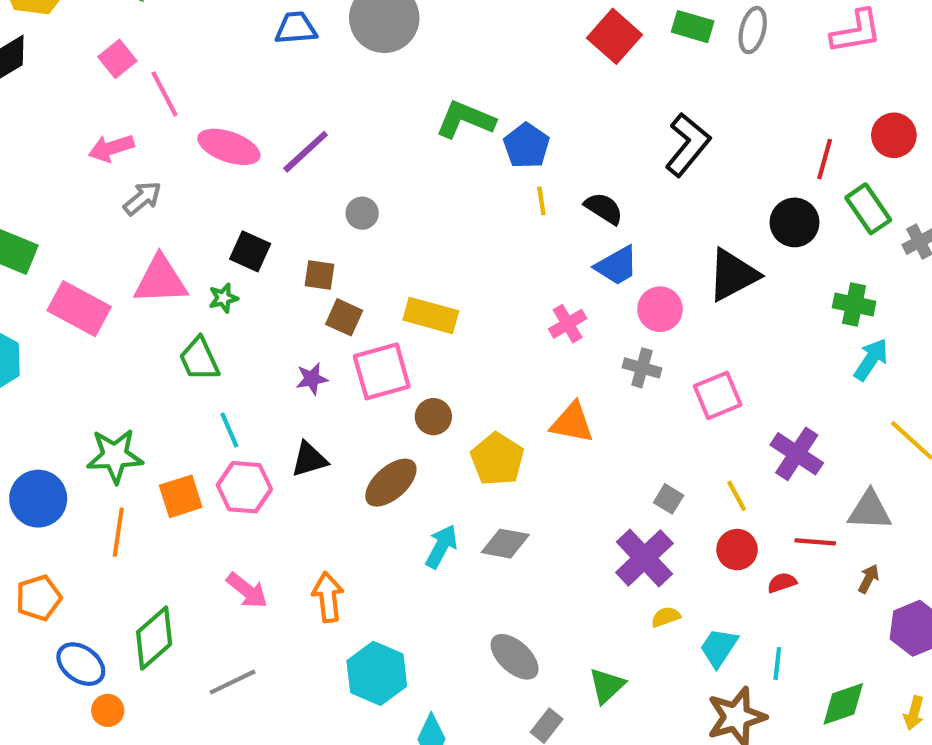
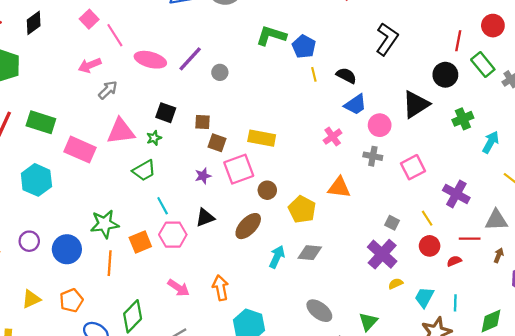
gray circle: (362, 213) -> (220, 72), moved
green cross: (854, 304) -> (463, 119), moved, turned -30
green trapezoid: (199, 359) -> (144, 170), turned -90

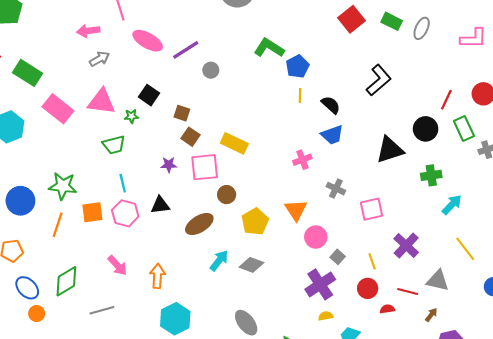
pink circle: (380, 125) -> (316, 237), moved
orange triangle: (339, 187) -> (296, 210), turned 35

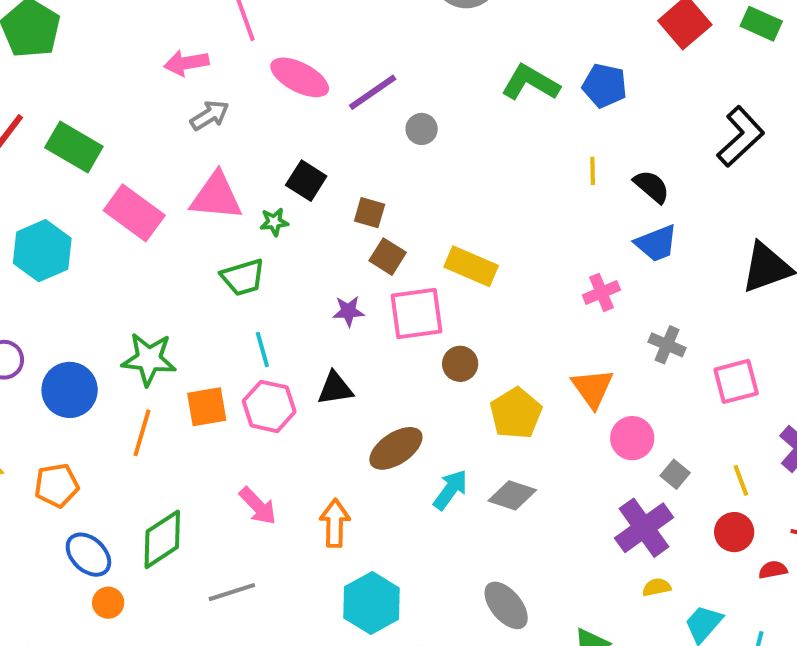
blue pentagon: (297, 67) -> (605, 86), moved, turned -30
brown ellipse: (199, 224) -> (396, 448), moved

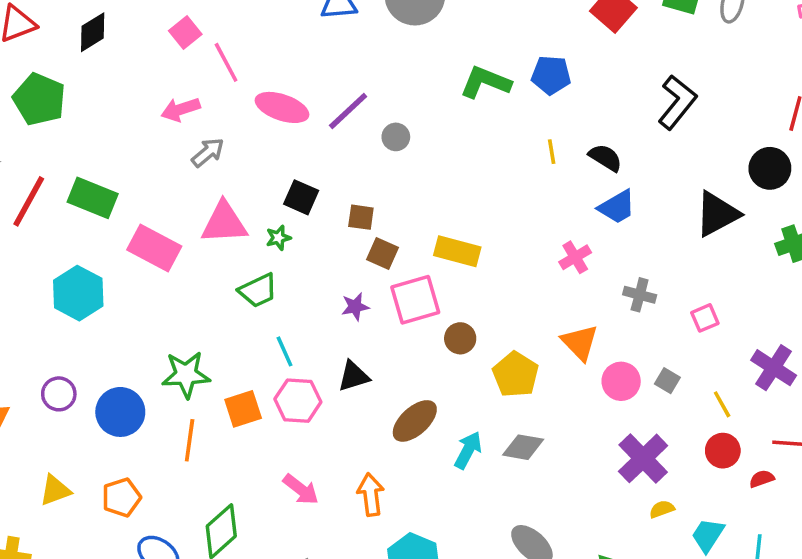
pink square: (736, 381) -> (705, 318), size x0.7
gray square: (675, 474) -> (667, 381), moved

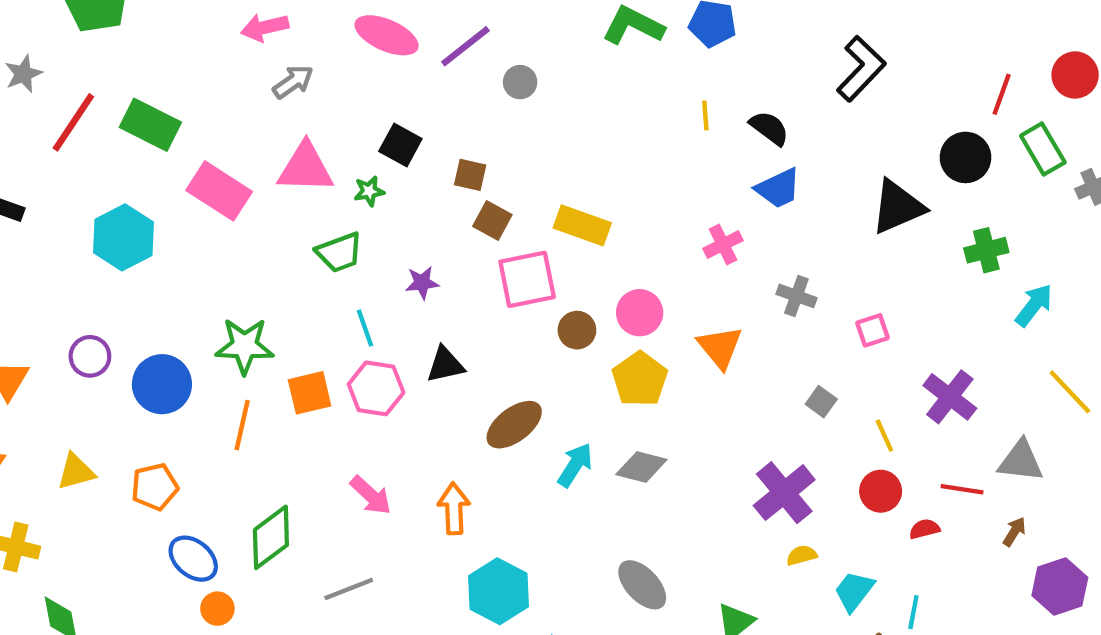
purple star: (355, 307) -> (422, 283), moved
pink circle: (621, 381) -> (640, 313), moved

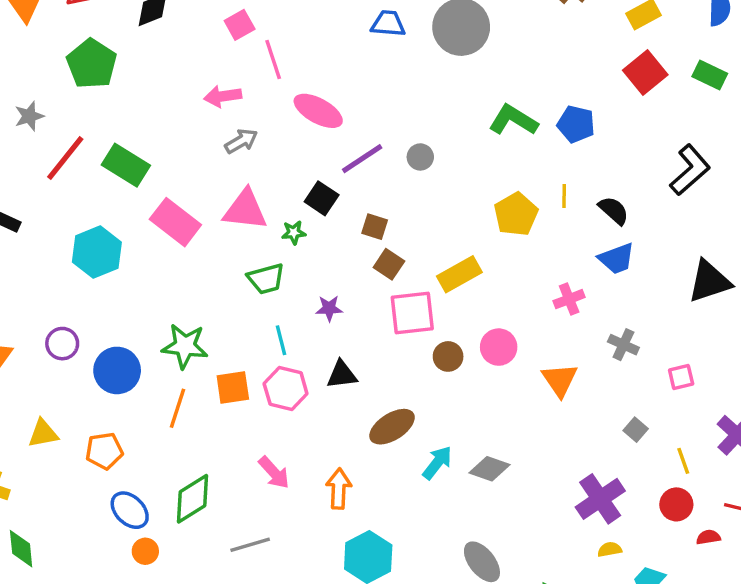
purple line: (465, 46) -> (362, 159), moved
yellow rectangle: (582, 225) -> (459, 274), turned -54
yellow pentagon: (640, 379) -> (516, 214), moved

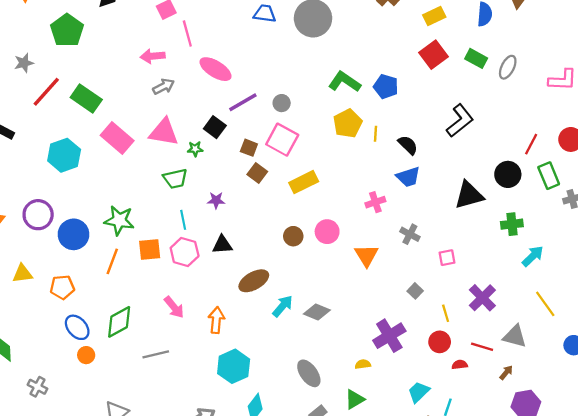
yellow pentagon: (516, 214) -> (348, 123), moved
pink square: (412, 313) -> (282, 140), moved, turned 32
purple circle: (62, 344) -> (38, 215), size x1.4
yellow semicircle: (610, 549) -> (363, 364), moved

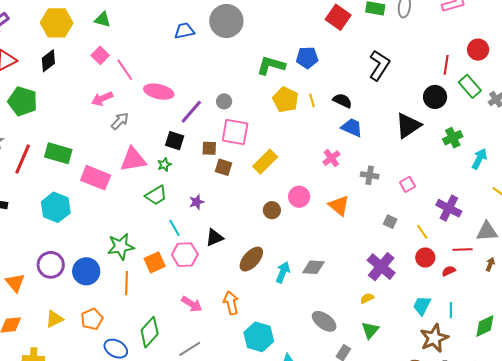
blue trapezoid: (408, 177) -> (352, 127), turned -120

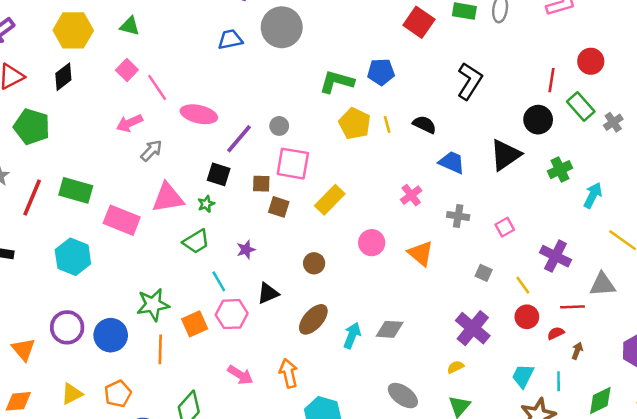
blue trapezoid: (352, 127) -> (452, 162), moved
brown circle: (272, 210) -> (314, 263), moved
brown arrow: (490, 264) -> (577, 351), moved

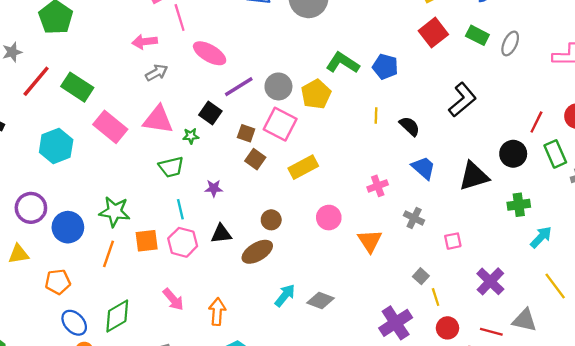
yellow pentagon: (355, 124) -> (316, 94), moved
gray circle: (279, 126) -> (278, 86), size x1.5
yellow line: (523, 285) -> (436, 297), moved
brown ellipse: (313, 319) -> (257, 252), moved
yellow triangle: (72, 394) -> (19, 254), moved

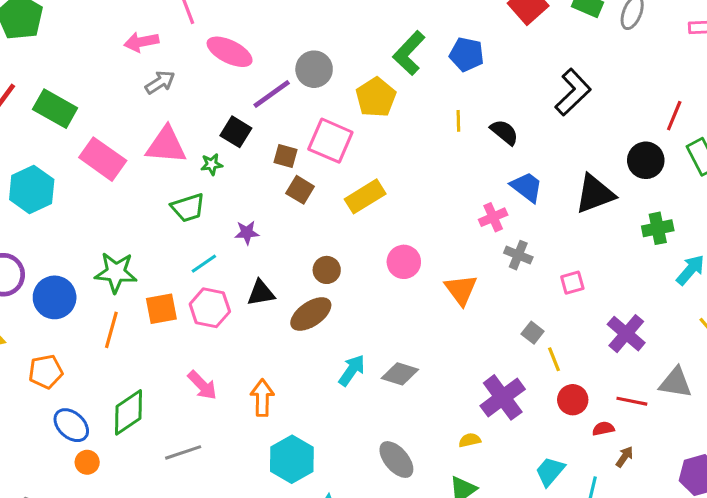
green L-shape: (343, 63) -> (409, 53), turned -76
gray circle: (278, 86) -> (314, 69), moved
pink cross: (378, 186) -> (493, 217), moved
cyan line: (180, 209) -> (204, 264), turned 72

